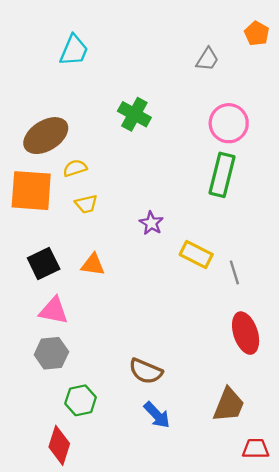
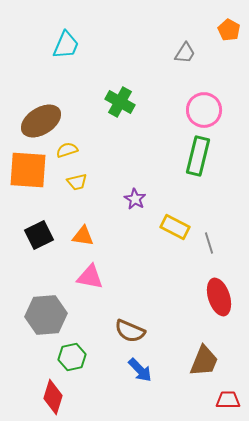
pink triangle: (54, 311) -> (90, 277), moved
gray hexagon: (51, 353) -> (46, 315), size x1.4

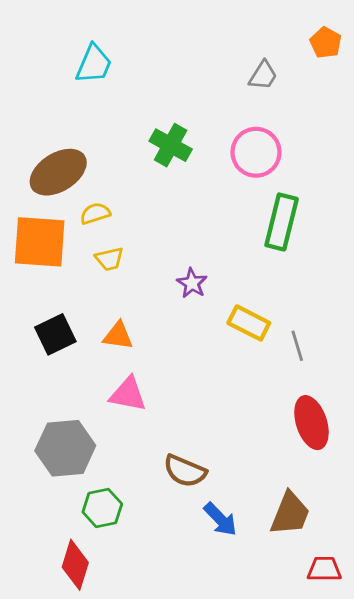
pink circle: (204, 110) -> (256, 152), moved
blue arrow: (140, 370) -> (220, 519), moved

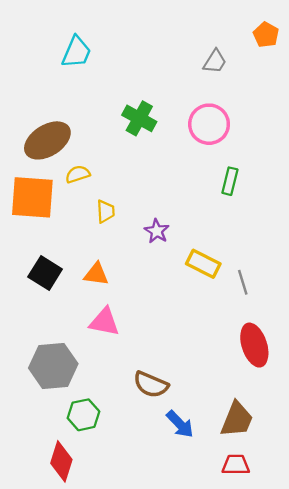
green rectangle: (282, 222) -> (230, 181), size x0.6
yellow trapezoid: (109, 259) -> (106, 211), moved, turned -80
black square: (55, 334) -> (45, 273), turned -32
red trapezoid: (324, 569) -> (236, 465), moved

